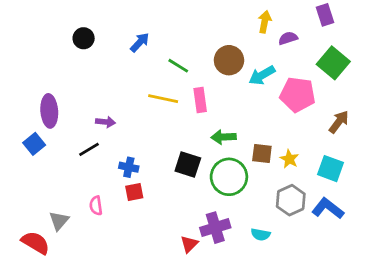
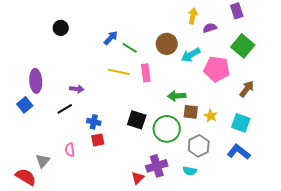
blue arrow: (140, 42) -> (111, 38), moved
green arrow: (223, 137) -> (177, 96), moved
gray hexagon: (291, 200) -> (199, 146), moved

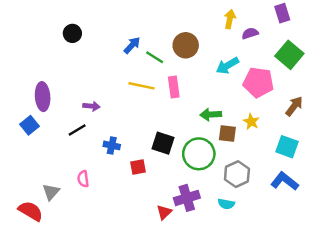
brown circle: (167, 44) -> (186, 45), moved
yellow star: (211, 116) -> (251, 122), moved
red square: (98, 140) -> (138, 167), moved

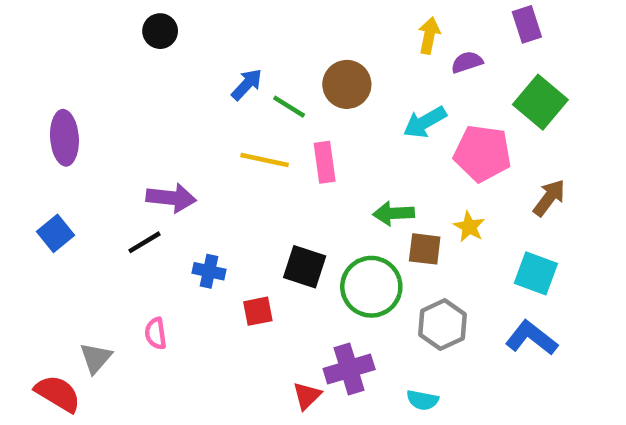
black circle: (72, 33) -> (160, 31), moved
purple ellipse: (43, 97) -> (64, 138), moved
purple arrow: (91, 106) -> (171, 198), size x1.5
cyan semicircle: (226, 204) -> (422, 400), moved

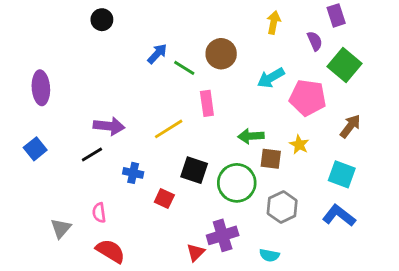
purple semicircle: (467, 62) -> (315, 41), moved, turned 84
yellow line: (265, 160) -> (169, 129), moved, turned -44
red square: (258, 311) -> (164, 198), turned 36
red semicircle: (58, 393) -> (110, 251), moved

